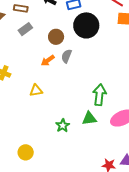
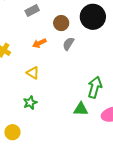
orange arrow: (48, 60) -> (39, 43), moved
yellow triangle: (36, 90) -> (33, 73), turned 32
green star: (63, 126) -> (30, 103), moved

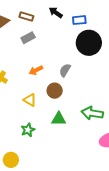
brown circle: (61, 23) -> (55, 91), moved
green arrow: (95, 87) -> (92, 113), turned -95
green triangle: (81, 109) -> (59, 119), moved

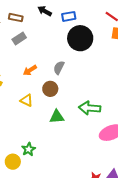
green star: (28, 130) -> (29, 149), moved

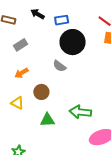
gray rectangle: (19, 38) -> (21, 45), moved
gray semicircle: (59, 68) -> (59, 66), moved, turned -80

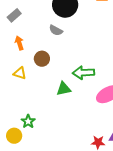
orange arrow: (21, 73) -> (19, 43), turned 112
green triangle: (47, 120) -> (64, 89), moved

